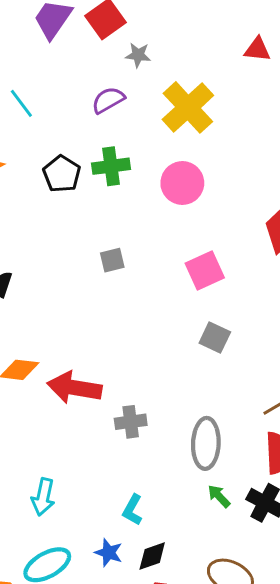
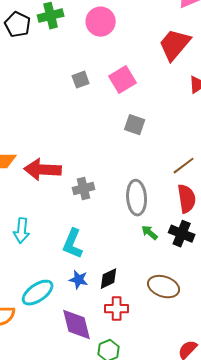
gray square: (112, 260) -> (81, 80), moved
cyan arrow: (43, 497) -> (22, 231), moved
cyan L-shape: (132, 510) -> (73, 244), moved, size x1.4

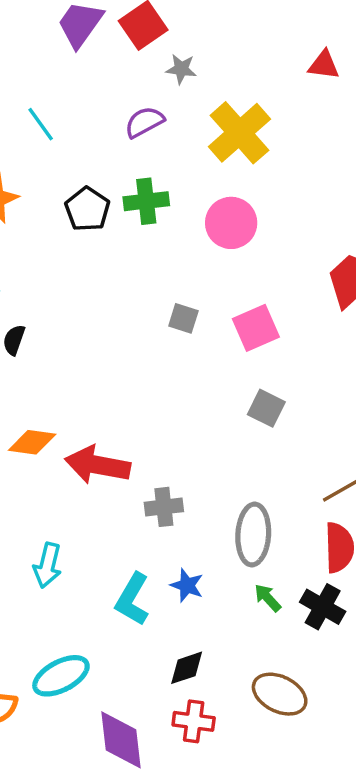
gray square: (81, 80) -> (183, 318), turned 30
blue star: (79, 280) -> (187, 585), moved

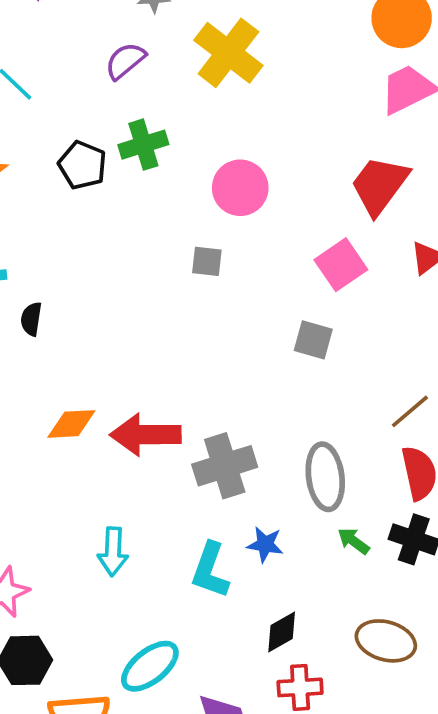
pink circle: (231, 223) -> (240, 188), moved
pink square: (256, 328) -> (341, 265), moved
gray cross: (164, 507) -> (225, 466), size x1.5

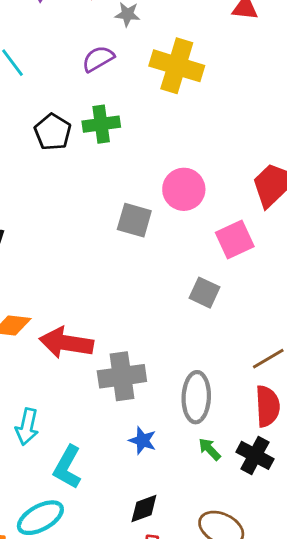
yellow cross: (228, 53) -> (177, 66), turned -30
pink circle: (240, 188) -> (184, 189), moved
gray square: (207, 261) -> (134, 220), size x1.4
cyan L-shape: (210, 570) -> (67, 467), moved

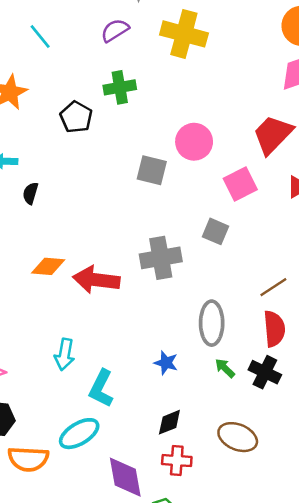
black pentagon: (53, 132) -> (76, 117), moved
gray cross: (122, 376) -> (161, 258), moved

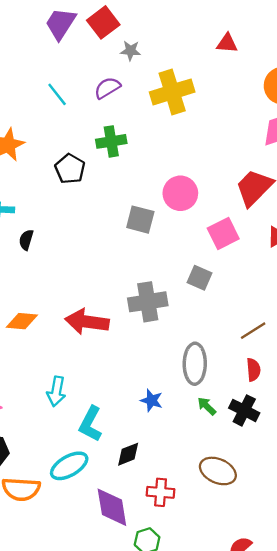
yellow cross: (184, 34) -> (172, 92), turned -33
cyan line: (40, 36) -> (57, 94), moved
orange diamond: (48, 266) -> (22, 321), moved
red semicircle: (274, 329) -> (253, 370), size x0.7
black diamond: (169, 422) -> (128, 454), moved

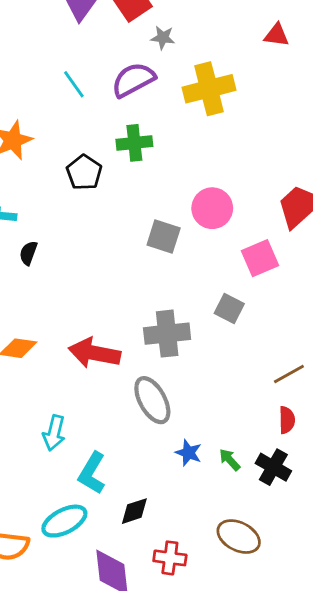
purple semicircle: (107, 88) -> (133, 80), size x1.4
gray ellipse: (195, 364) -> (152, 400), moved, turned -33
blue star: (151, 400) -> (189, 453), moved

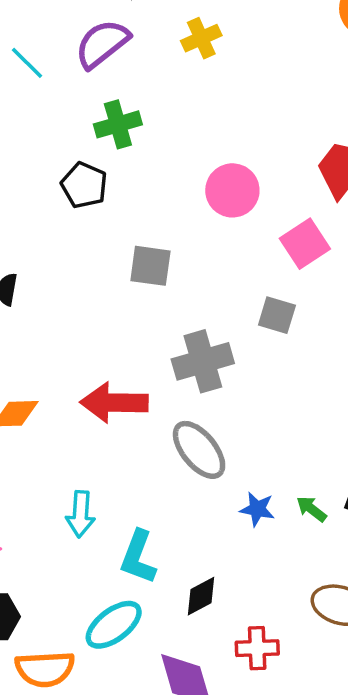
yellow cross: (209, 89) -> (201, 38), size x0.6
black pentagon: (84, 172) -> (84, 185), moved
gray square: (164, 237) -> (150, 266), moved

